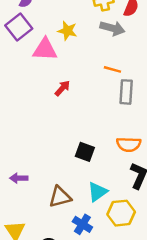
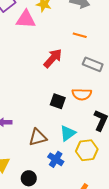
red arrow: (62, 88) -> (53, 58), moved, size x1.5
gray rectangle: (126, 92) -> (93, 64), moved, turned -72
orange semicircle: (129, 144) -> (82, 94), moved

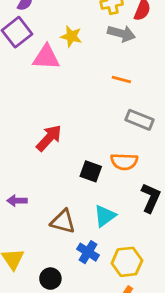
red arrow: (53, 58) -> (49, 138), moved
brown triangle: (38, 137) -> (63, 221), turned 30
yellow hexagon: (87, 150) -> (127, 262), moved

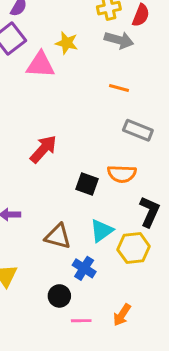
yellow hexagon: (127, 262) -> (134, 248), moved
black circle: (50, 279) -> (59, 296), moved

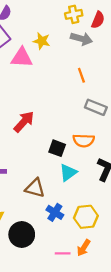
orange line: (119, 88) -> (81, 75), turned 56
cyan triangle: (102, 231) -> (68, 173), moved
yellow hexagon: (134, 248) -> (86, 217), moved
black circle: (59, 296) -> (22, 234), moved, size x1.5
pink line: (81, 321) -> (63, 253), moved

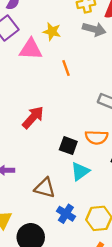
orange line: (81, 75) -> (66, 68), moved

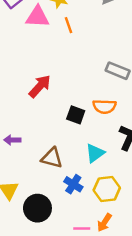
orange line: (66, 68) -> (69, 25), moved
cyan triangle: (80, 171) -> (95, 153), moved

